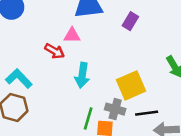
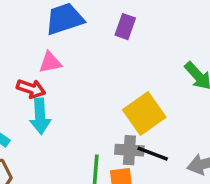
cyan arrow: (82, 75) -> (40, 116), moved
black line: (147, 113) -> (153, 154), moved, turned 40

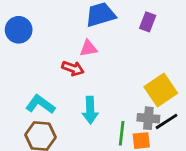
cyan arrow: (40, 116) -> (90, 110), moved
black line: (153, 154) -> (166, 121), turned -55

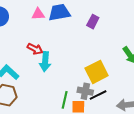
pink triangle: (88, 48) -> (38, 14), moved
cyan arrow: (90, 110) -> (45, 62), moved

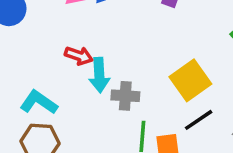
gray cross: (85, 91) -> (125, 96), moved

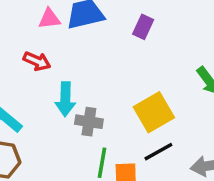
red arrow: (79, 56) -> (37, 61), moved

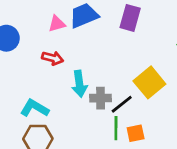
purple rectangle: (143, 27) -> (130, 18), size x1.4
black line: (158, 152) -> (122, 104), moved

